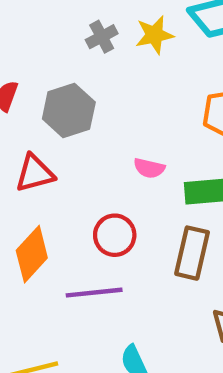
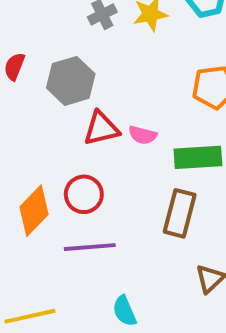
red triangle: (35, 173) -> (101, 128), moved
red circle: (115, 235) -> (84, 194), moved

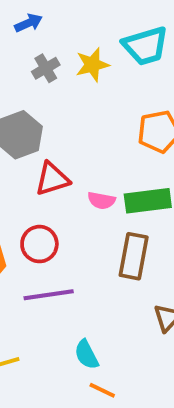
pink semicircle: (143, 135) -> (101, 201), moved

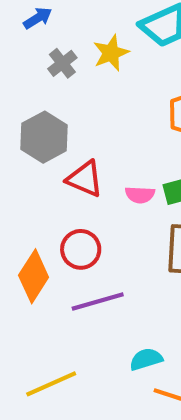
red triangle: (52, 179) -> (85, 179), turned 48
cyan semicircle: (86, 355) -> (146, 359), turned 108

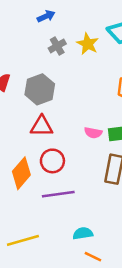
yellow star: (111, 53) -> (88, 44), turned -30
red triangle: (85, 179) -> (42, 126), moved, turned -30

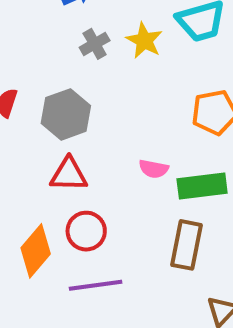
pink semicircle: (93, 133) -> (154, 169), moved

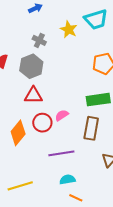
gray cross: (95, 44) -> (39, 40), moved, turned -32
pink semicircle: (154, 169) -> (62, 115), moved, turned 136
purple line: (96, 285) -> (61, 153), moved

